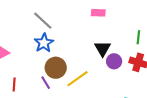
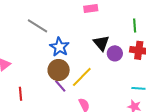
blue star: (44, 43) -> (59, 47), moved
purple line: (46, 83) -> (60, 86), moved

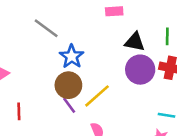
black triangle: (101, 43) -> (135, 42), moved, turned -42
purple circle: (115, 53) -> (140, 70), size x1.5

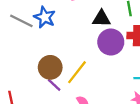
blue star: (72, 56) -> (45, 17), moved

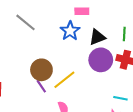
blue star: (45, 17) -> (70, 31), moved
black triangle: (101, 19) -> (97, 37), turned -36

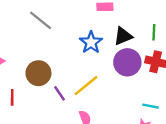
blue star: (70, 31) -> (91, 42), moved
brown circle: (41, 70) -> (38, 73), moved

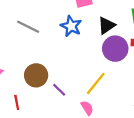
blue star: (91, 42) -> (71, 26), moved
yellow line: (86, 86) -> (96, 83), moved

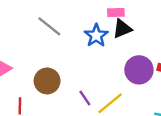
black triangle: (106, 26) -> (122, 29), moved
purple line: (59, 90) -> (85, 98), moved

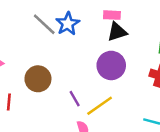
blue star: (96, 35) -> (68, 24), moved
purple circle: (139, 70) -> (111, 65), moved

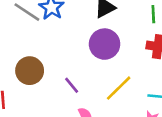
yellow line: (100, 106) -> (119, 88), moved

